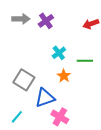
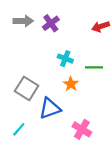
cyan cross: (59, 53) -> (65, 59), turned -32
pink cross: (60, 117) -> (82, 129), moved

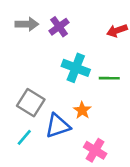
cyan cross: (65, 59) -> (76, 68), size x1.5
orange star: (71, 84) -> (82, 110), moved
cyan line: (19, 129) -> (24, 137), moved

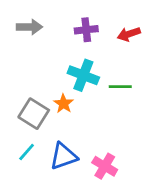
purple cross: (59, 27) -> (86, 30), moved, turned 30
orange star: (82, 110) -> (63, 104), moved
blue triangle: (58, 126) -> (63, 156), moved

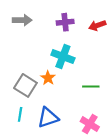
green line: (120, 87) -> (91, 87), moved
cyan line: (27, 152) -> (20, 114), turned -32
pink cross: (105, 166) -> (90, 124), moved

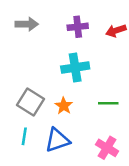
cyan cross: (63, 56) -> (75, 68), turned -30
orange star: (48, 78) -> (64, 106), moved

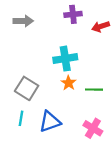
purple cross: (78, 27) -> (73, 14), moved
orange star: (64, 106) -> (69, 83), moved

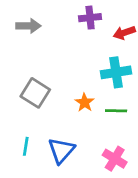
cyan cross: (65, 59) -> (116, 72), moved
gray square: (27, 88) -> (35, 93), moved
blue triangle: (50, 122) -> (61, 150), turned -30

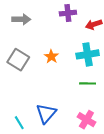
gray square: (35, 93) -> (18, 60), moved
orange star: (85, 102) -> (51, 57), moved
cyan line: (26, 146) -> (19, 123), moved, turned -40

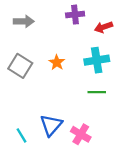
pink cross: (86, 120) -> (81, 134), moved

